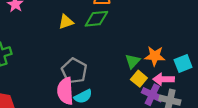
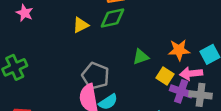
green triangle: (133, 61) -> (141, 57), moved, turned 35

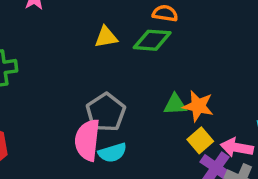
orange star: (179, 50) -> (198, 106), moved

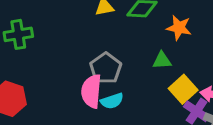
orange star: (198, 106) -> (179, 28), moved
yellow square: (200, 140) -> (183, 89), size x1.4

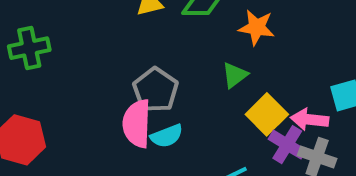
green triangle: (162, 60) -> (235, 75), turned -30

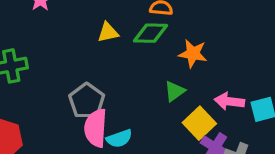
gray pentagon: (156, 90) -> (87, 101), moved
pink arrow: (310, 120) -> (229, 101), moved

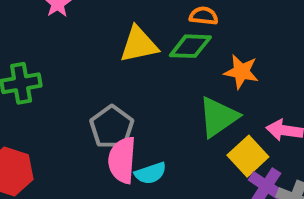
yellow triangle: (108, 32) -> (139, 44), size x1.5
green triangle: (175, 91) -> (218, 117), size x1.6

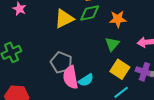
green triangle: (218, 117) -> (112, 44), size x0.7
yellow square: (248, 156) -> (120, 69), moved

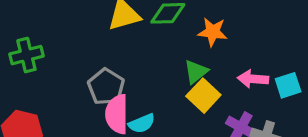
yellow square: (120, 69) -> (203, 96), moved

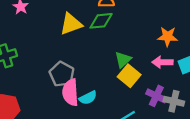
orange star: (213, 32) -> (168, 36), moved

